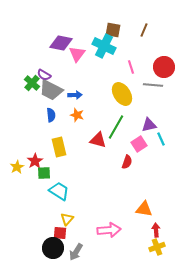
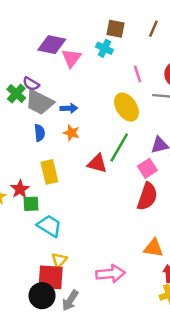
cyan cross: (104, 46) -> (104, 48), size x0.6
red semicircle: (127, 162) -> (147, 196), moved, size x1.6
red square: (60, 233) -> (51, 277), size x1.6

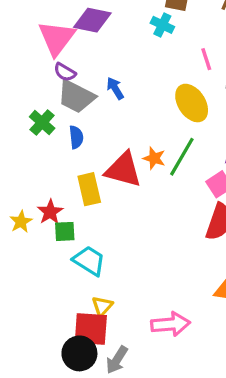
pink triangle: (71, 58) -> (57, 38), moved, size x1.4
green cross: (16, 94) -> (42, 123), moved
blue arrow: (69, 108) -> (115, 88), moved, turned -119
orange star: (71, 133) -> (154, 158), moved
red triangle: (97, 163) -> (123, 170), moved, size x1.4

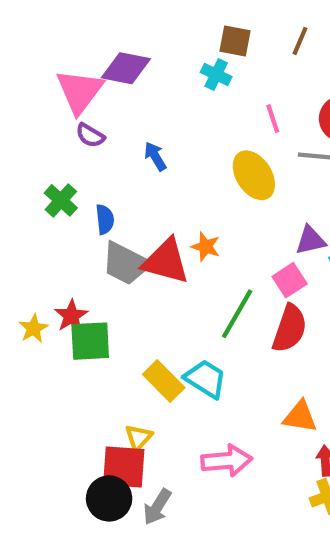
gray trapezoid: (76, 97) -> (126, 263), moved
green line: (182, 157) -> (237, 314), moved
yellow rectangle: (89, 189) -> (164, 381), moved, turned -32
green square: (65, 231) -> (90, 341), size x1.5
cyan trapezoid: (89, 261) -> (206, 379), moved

